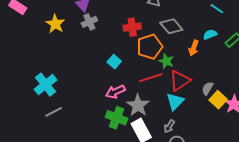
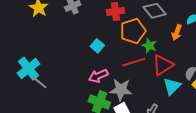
cyan triangle: (175, 101) -> (172, 86), moved
gray star: (138, 105) -> (121, 90), turned -30
gray line: (54, 112) -> (39, 82), moved, turned 66

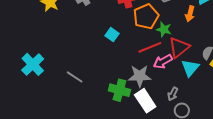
cyan cross: (29, 69) -> (33, 64), moved
pink arrow: (98, 76) -> (163, 62), moved
gray line: (39, 82) -> (75, 77), moved

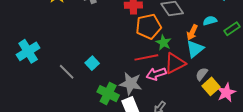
cyan square: (112, 35) -> (92, 63), moved
cyan triangle: (190, 68) -> (195, 49), moved

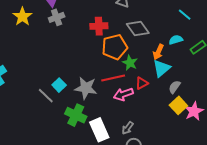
red triangle: (175, 63) -> (142, 83), size x0.6
gray line: (67, 72) -> (46, 96), moved
gray semicircle: (202, 74) -> (175, 87), moved
gray star: (131, 84) -> (86, 88), moved

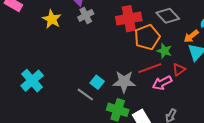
red cross: (99, 26) -> (129, 19), size x1.4
orange arrow: (158, 52) -> (191, 36), turned 35

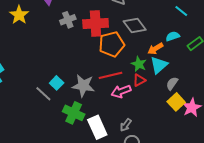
gray cross: (86, 15) -> (68, 20), moved
green star: (164, 51) -> (139, 64), moved

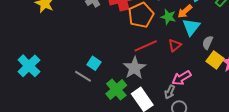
green star: (139, 64) -> (168, 17), moved
gray star: (83, 86) -> (134, 68), moved, turned -30
pink arrow: (121, 91) -> (182, 78), moved
green cross: (74, 113) -> (116, 89), turned 35

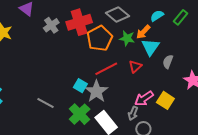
yellow square: (215, 60) -> (165, 100), moved
cyan square: (94, 63) -> (80, 86), moved

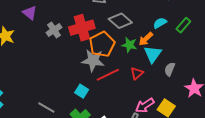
gray star: (96, 91) -> (93, 60), moved, turned -30

